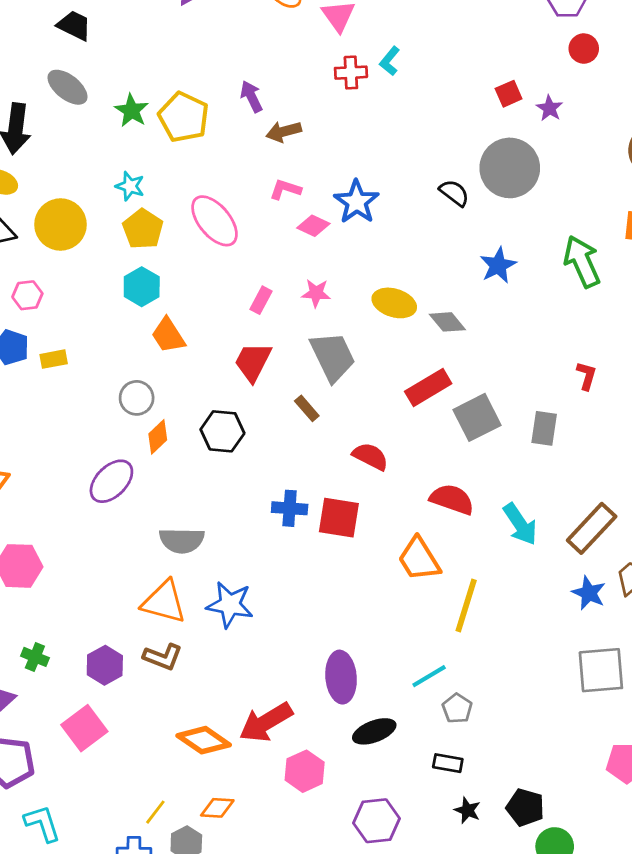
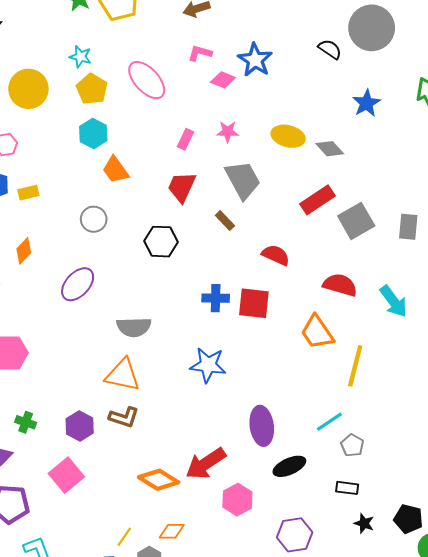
orange diamond: (158, 437) -> (24, 251), moved
blue star: (230, 605) -> (208, 365), moved

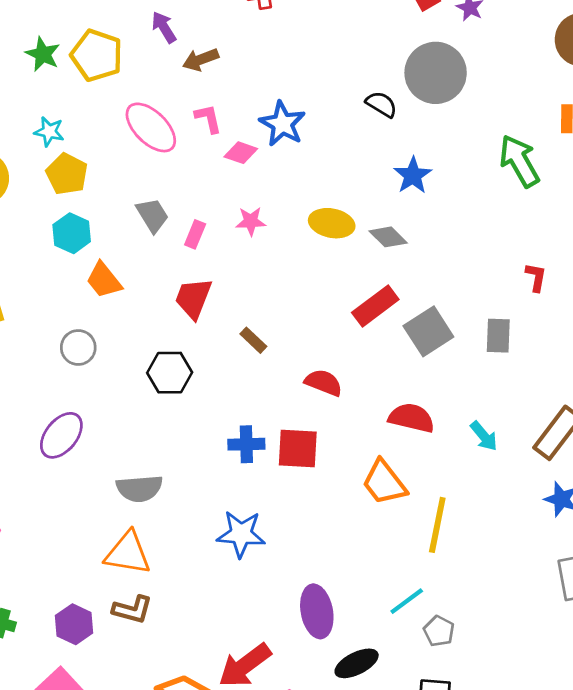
pink L-shape: (200, 53) -> (208, 118), turned 65
pink ellipse: (147, 80) -> (151, 127), moved
blue star: (366, 103) -> (413, 175), moved
gray trapezoid: (243, 180) -> (152, 215), moved, size x0.7
cyan arrow: (393, 301) -> (484, 436), size x0.7

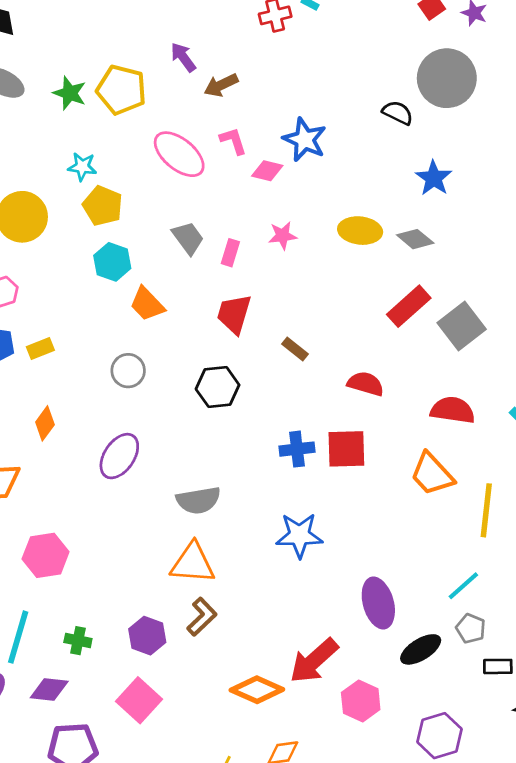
brown L-shape: (132, 610) -> (202, 617), turned -54
gray pentagon: (439, 631) -> (471, 628), moved

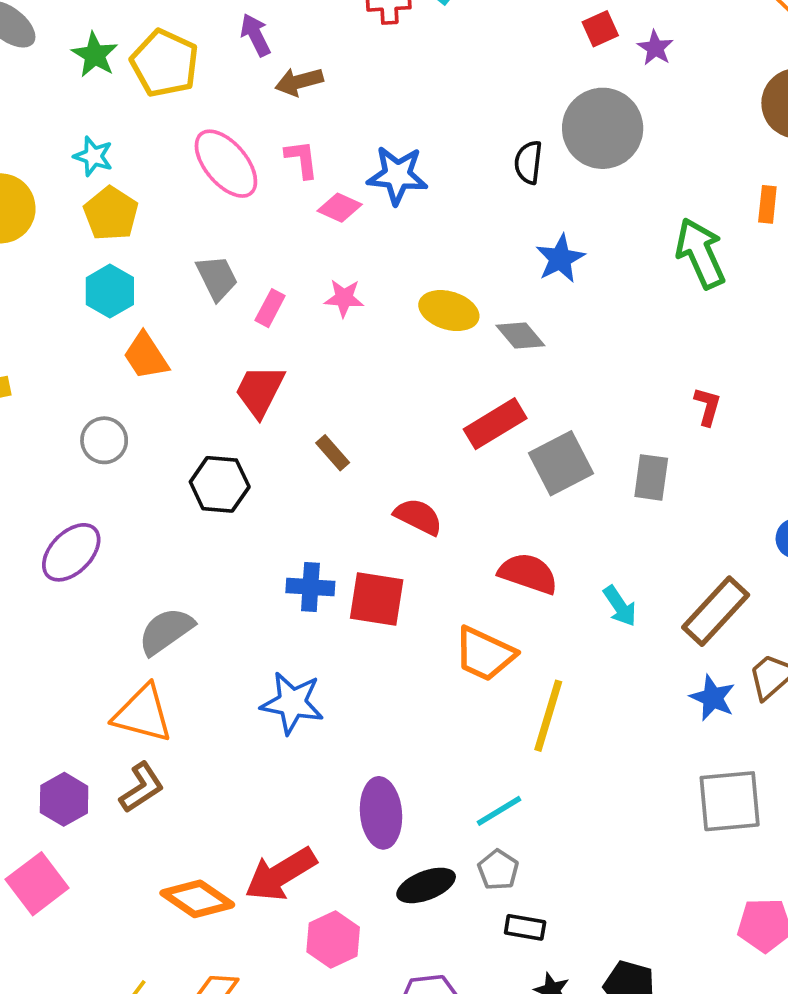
black semicircle: (398, 113) -> (528, 162), turned -120
blue star: (305, 140) -> (397, 175), turned -30
orange trapezoid: (432, 474) -> (485, 654), turned -33
gray semicircle: (198, 500) -> (166, 631), turned 144

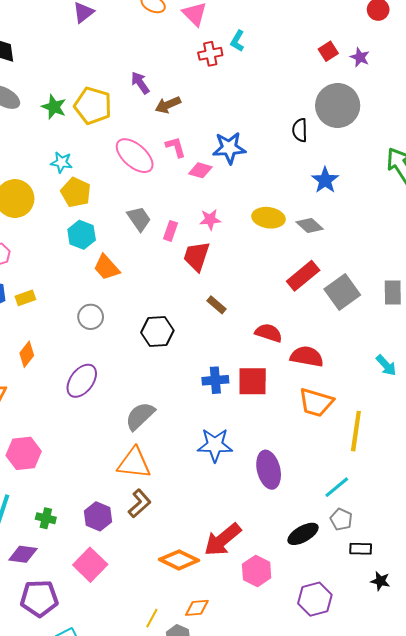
red trapezoid: (260, 391) -> (197, 256), moved
red semicircle: (528, 573) -> (307, 356), moved
purple ellipse: (381, 813) -> (269, 470), moved

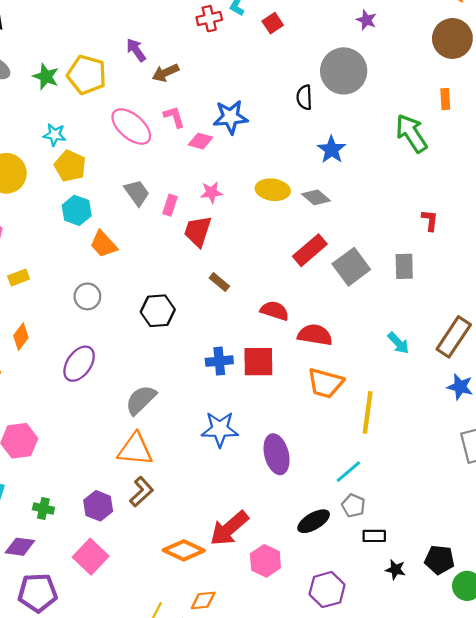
red square: (328, 51) -> (273, 23), moved

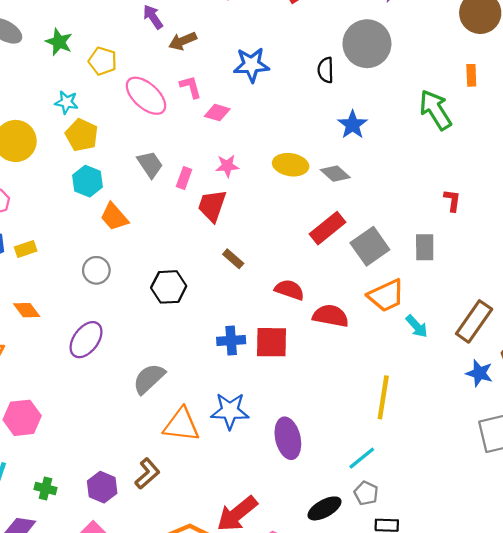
yellow pentagon: (87, 75) -> (103, 61), moved, size x0.7
blue star: (230, 117) -> (251, 65), moved
orange diamond: (21, 337) -> (27, 310), turned -75
orange trapezoid: (325, 383) -> (386, 296), moved, turned -42
orange triangle: (135, 449) -> (181, 425), moved

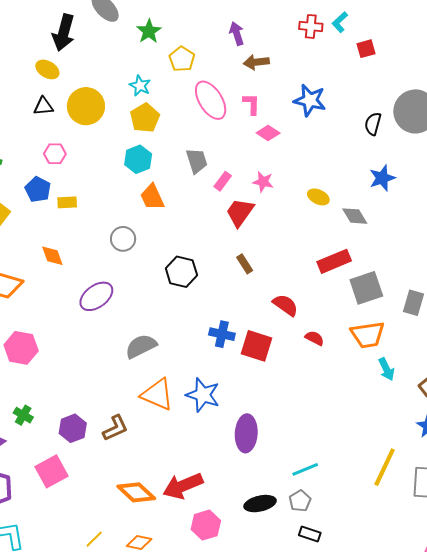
yellow ellipse: (291, 165) -> (318, 197), size x0.7
red semicircle: (331, 316) -> (314, 338), size x0.6
yellow line: (383, 397) -> (385, 467), moved

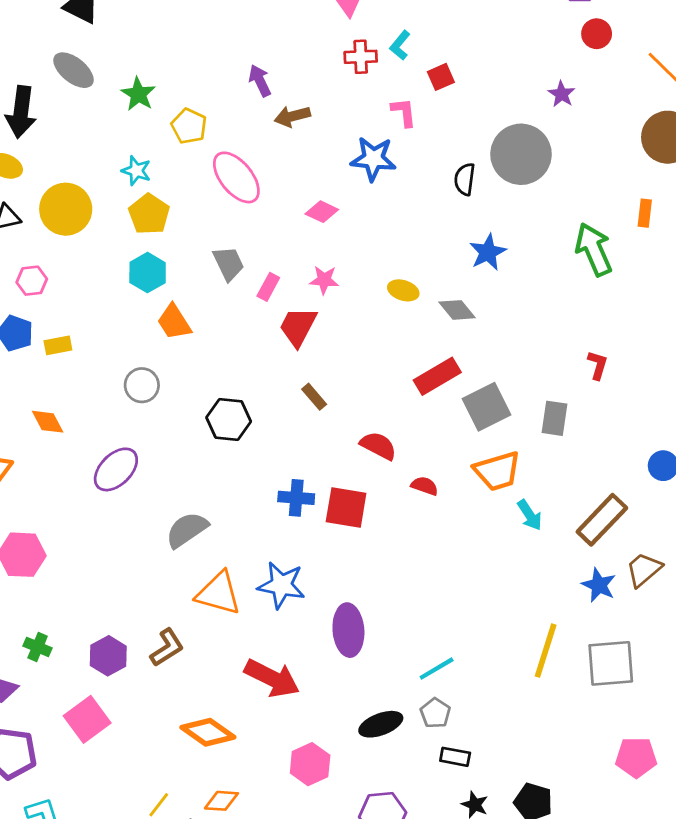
pink L-shape: (252, 104) -> (404, 112), moved
red arrow: (183, 486) -> (272, 678), moved, turned -123

